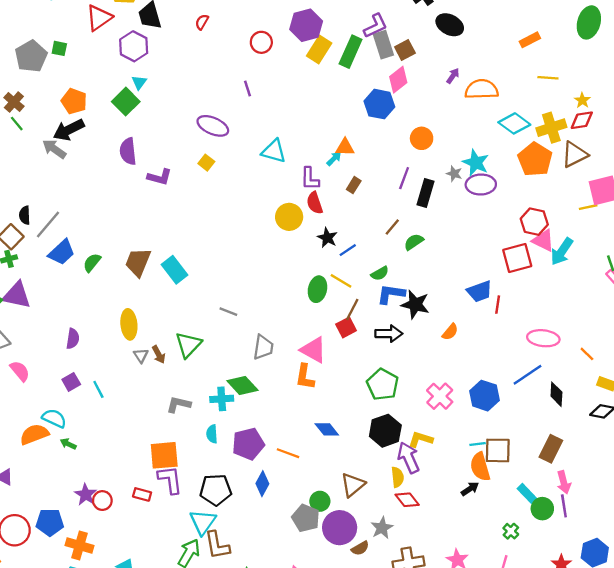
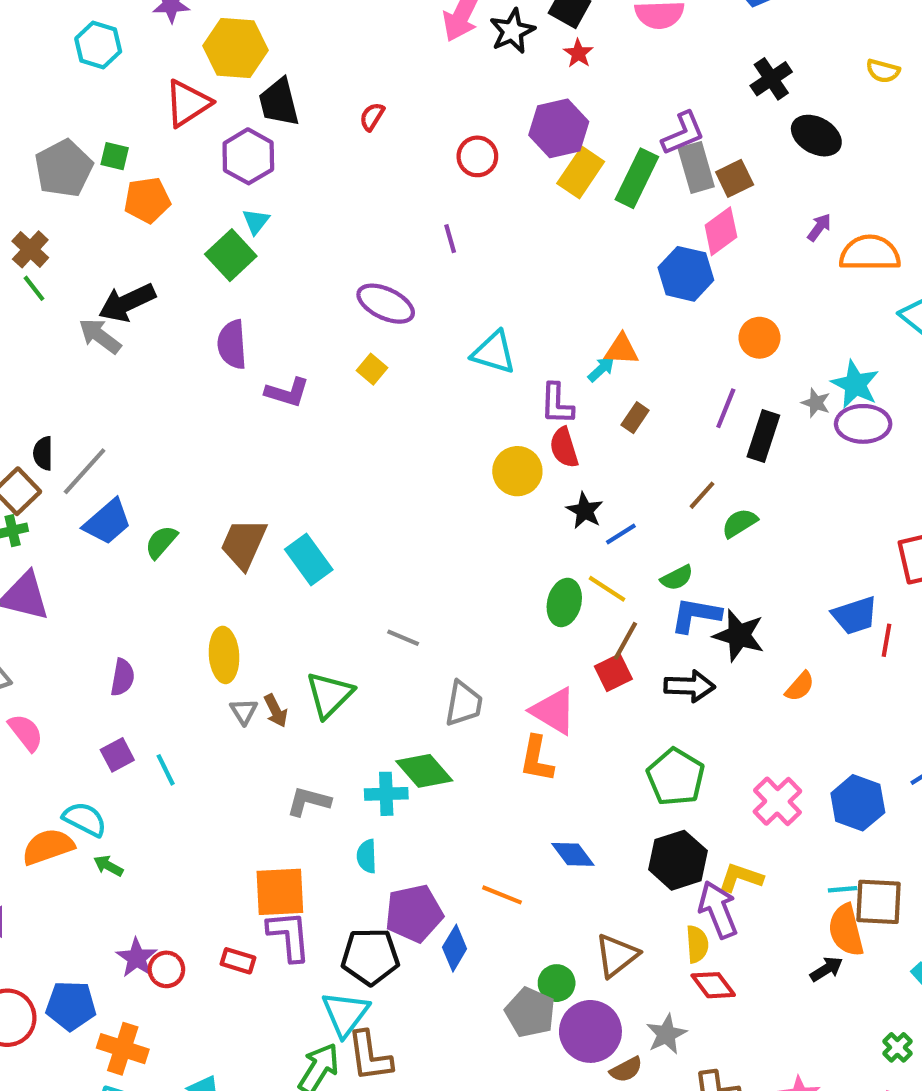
orange pentagon: (74, 101) -> (147, 200), moved, turned -30
purple pentagon: (248, 444) -> (414, 913), moved

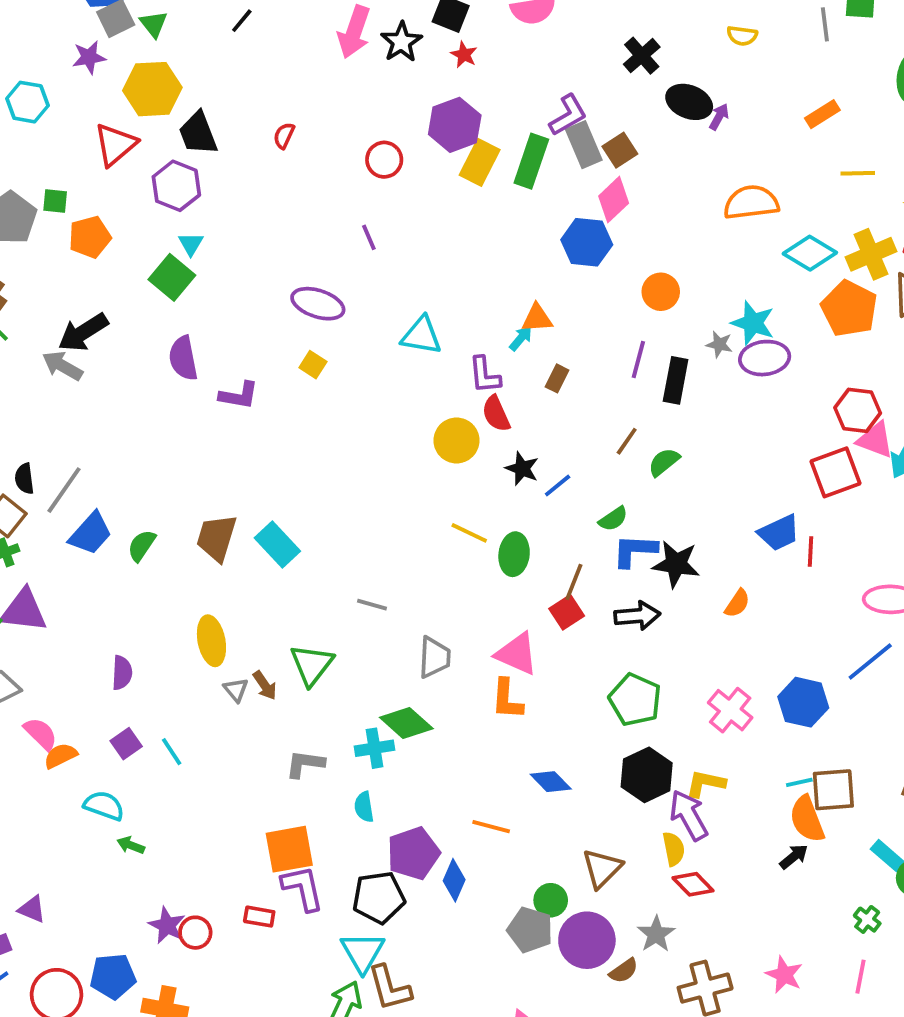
purple arrow: (819, 227) -> (719, 117), moved
yellow line: (607, 589) -> (469, 533), moved
orange semicircle: (48, 847) -> (61, 756), moved, size x0.7

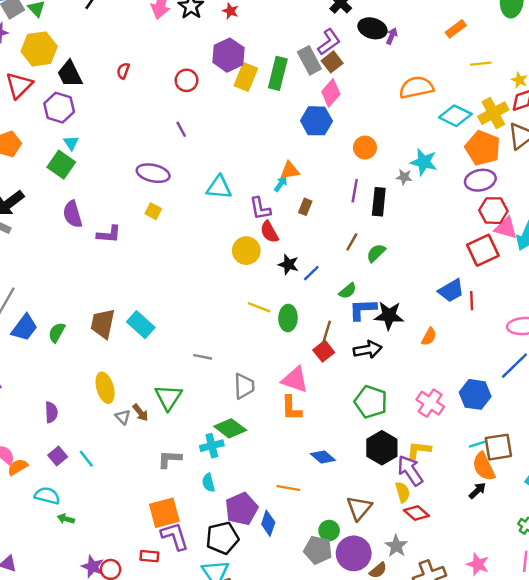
purple L-shape: (568, 115) -> (329, 42), moved
purple ellipse: (765, 358) -> (480, 180), moved

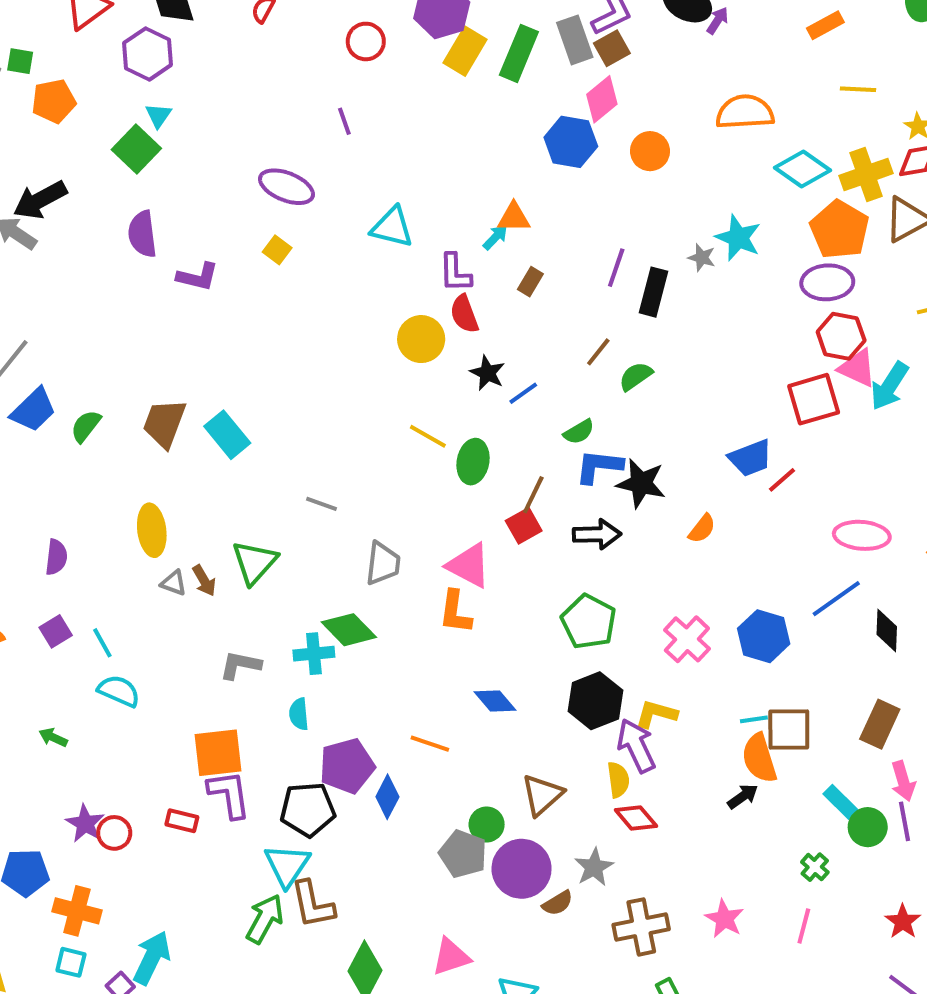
orange circle: (365, 148) -> (650, 151), moved
red line: (472, 301) -> (782, 480), turned 42
gray triangle: (123, 417) -> (174, 583), turned -35
cyan semicircle: (47, 496) -> (119, 691), moved

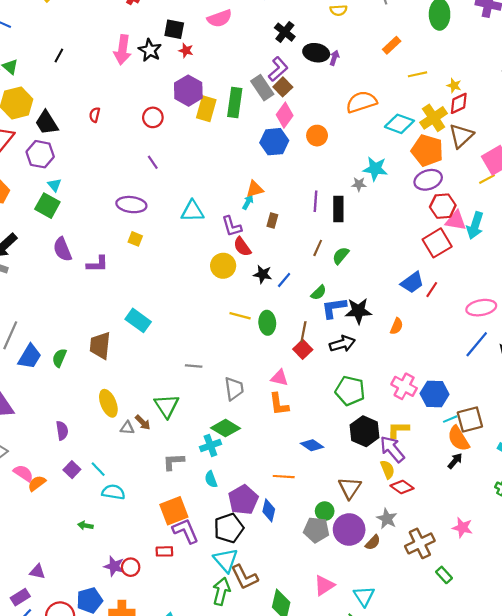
cyan rectangle: (227, 435) -> (138, 320), moved
pink triangle: (469, 565) -> (279, 378), size x0.7
blue hexagon: (764, 636) -> (435, 394), moved

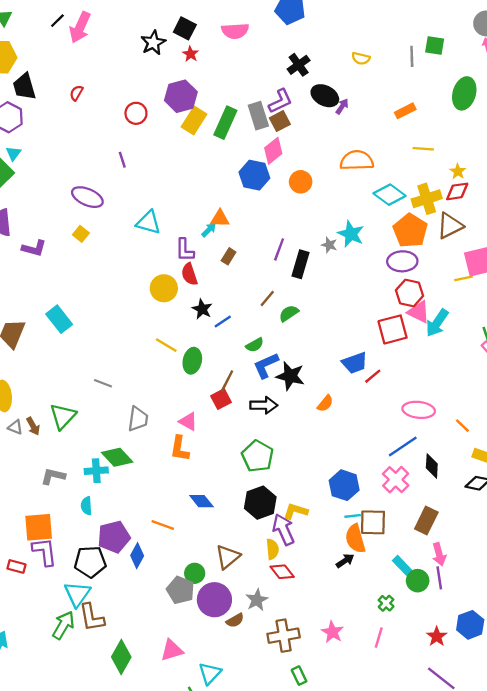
pink arrow: (122, 50) -> (80, 27), moved
blue L-shape: (334, 308) -> (266, 365), turned -32
pink cross: (404, 386) -> (396, 480), moved

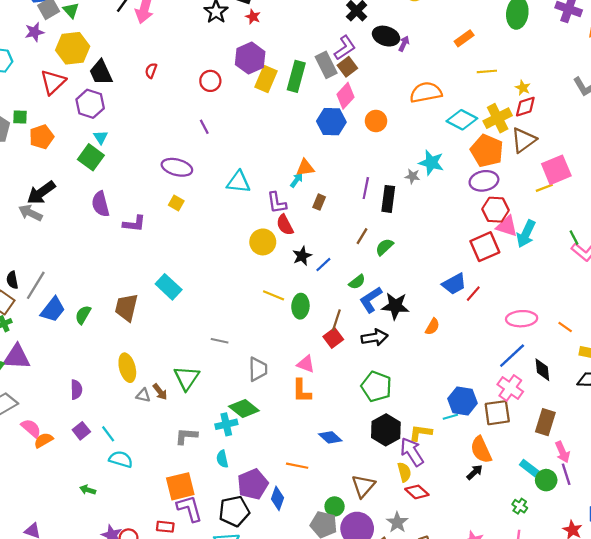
black star: (202, 309) -> (302, 256), turned 30
cyan line: (353, 516) -> (450, 417), moved
brown square: (373, 522) -> (497, 413), moved

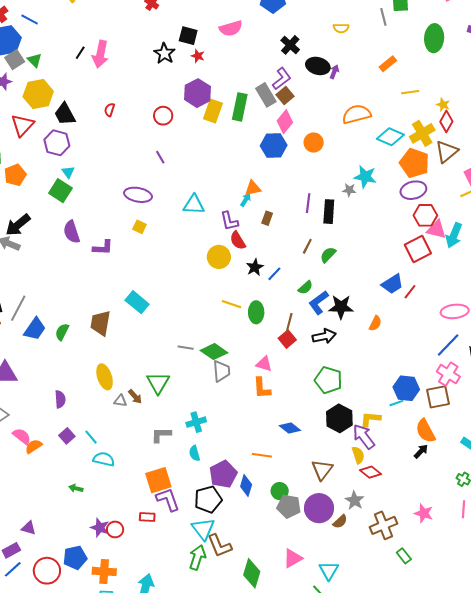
red diamond: (525, 107) -> (446, 121), turned -40
green diamond: (244, 408) -> (214, 352), moved
green circle: (335, 506) -> (280, 491), moved

